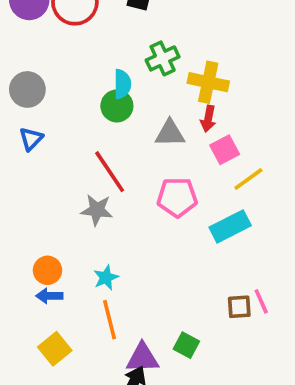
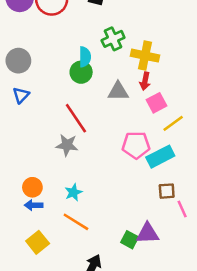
pink pentagon: (177, 197) -> (136, 145), moved
brown square: (239, 307) -> (167, 191), moved
orange line: (110, 320) -> (76, 222), turned -44
purple triangle: (142, 358) -> (148, 233), moved

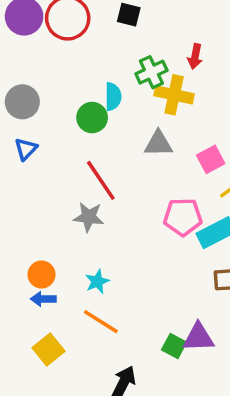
yellow cross: (145, 56) -> (174, 95), moved
green circle: (81, 72) -> (92, 118), moved
red arrow: (145, 81) -> (195, 56), moved

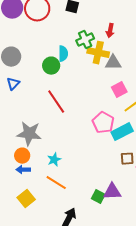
gray triangle: (158, 144) -> (113, 63), moved
gray star: (89, 217) -> (29, 134), moved, size x1.4
pink pentagon: (183, 217) -> (103, 123), turned 30

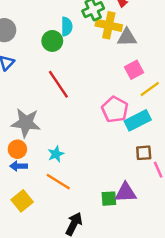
green square: (98, 197) -> (109, 199), turned -32

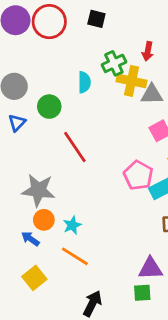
green circle: (52, 41) -> (49, 107), moved
orange circle: (17, 149) -> (44, 220), moved
blue arrow: (19, 166) -> (30, 239), turned 35
green square: (109, 199) -> (142, 293), moved

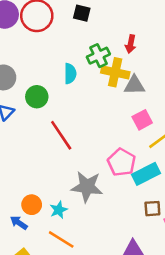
gray star: (38, 190) -> (87, 187), moved

